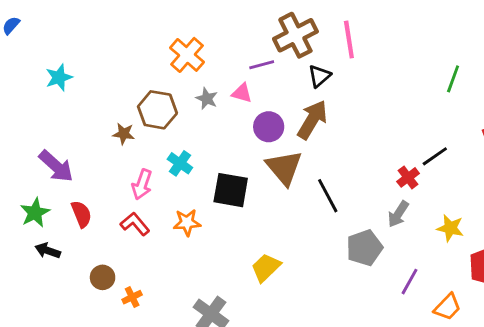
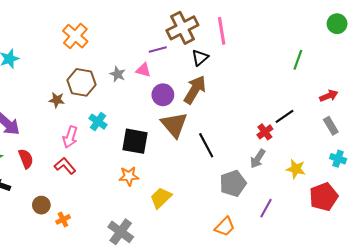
orange cross: (187, 55) -> (75, 36), moved
orange star: (187, 222) -> (129, 176), moved
orange trapezoid: (447, 307) -> (225, 227), moved

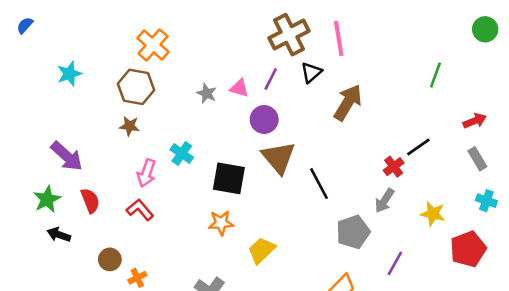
purple line: (158, 49) -> (271, 79), moved, turned -48
brown hexagon: (82, 82) -> (136, 87), moved
brown arrow: (195, 90) -> (348, 103), moved

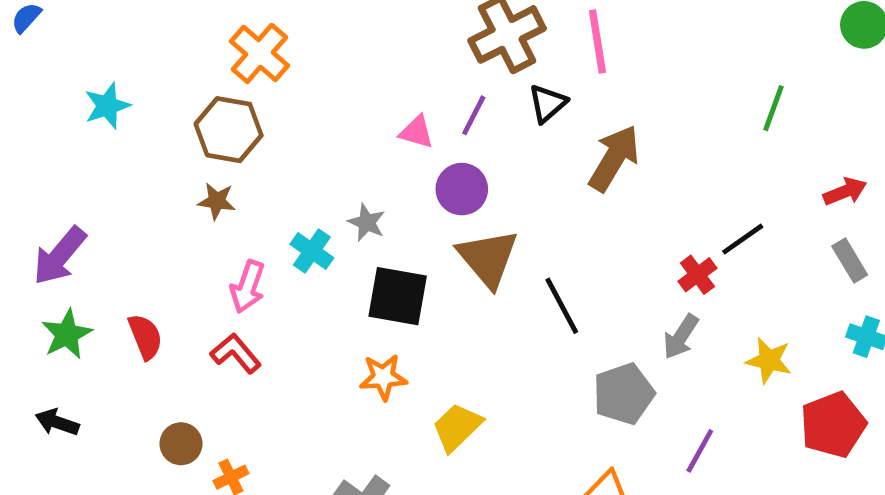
gray star: (207, 93) -> (367, 222), moved
purple arrow: (67, 156) -> (60, 256), moved, turned 88
black arrow: (59, 235) -> (57, 422), moved

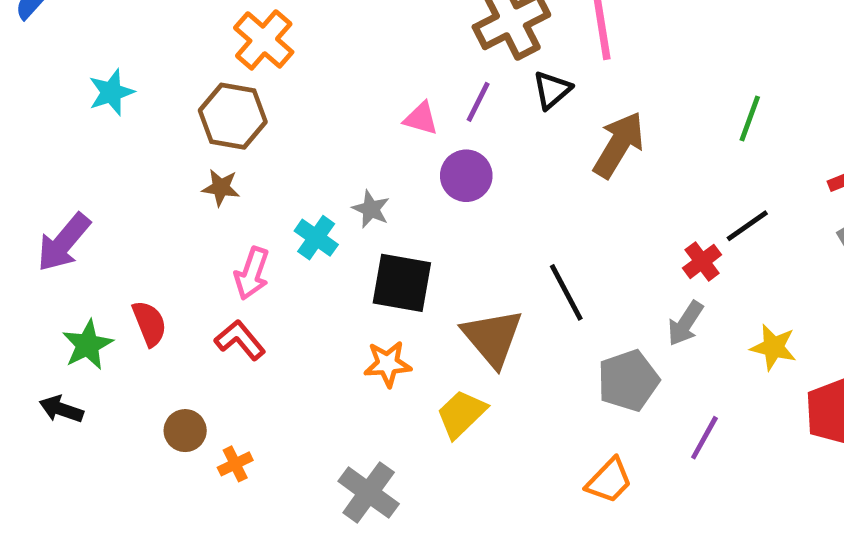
green line: (774, 108) -> (750, 119), moved
brown triangle: (488, 258) -> (492, 338), moved
green star: (67, 334) -> (87, 345), moved

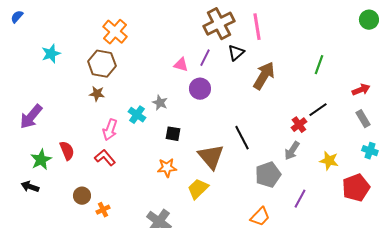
black square: (402, 283) -> (173, 134), size x0.6

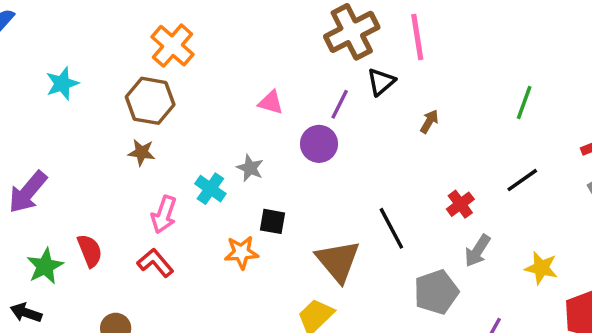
purple line: (205, 58) -> (340, 104), moved
pink triangle: (181, 65) -> (271, 102), moved
brown arrow: (264, 76) -> (429, 121), size x0.5
red cross: (299, 125) -> (460, 204), moved
orange star: (167, 168) -> (241, 252), moved

